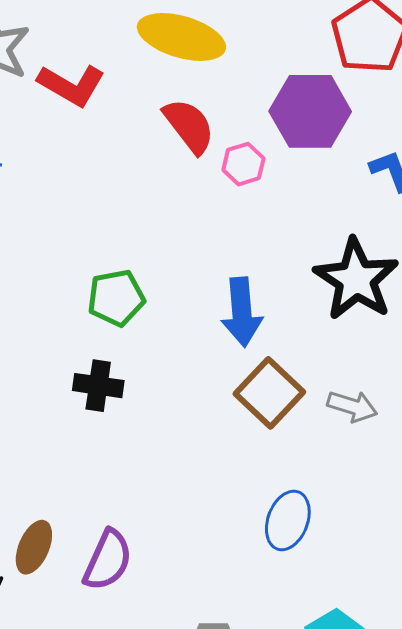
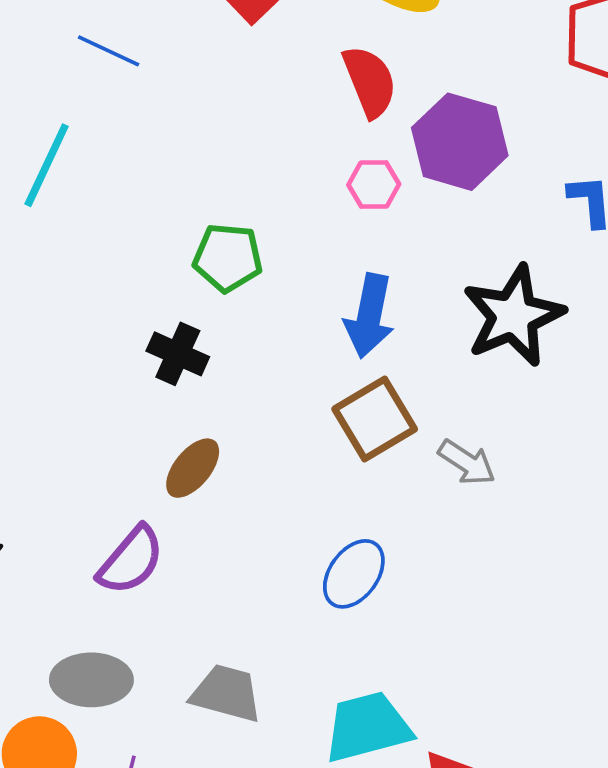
purple hexagon: (310, 111) -> (460, 142), moved
pink hexagon: (243, 164) -> (374, 185), moved
brown ellipse: (34, 547) -> (193, 468), moved

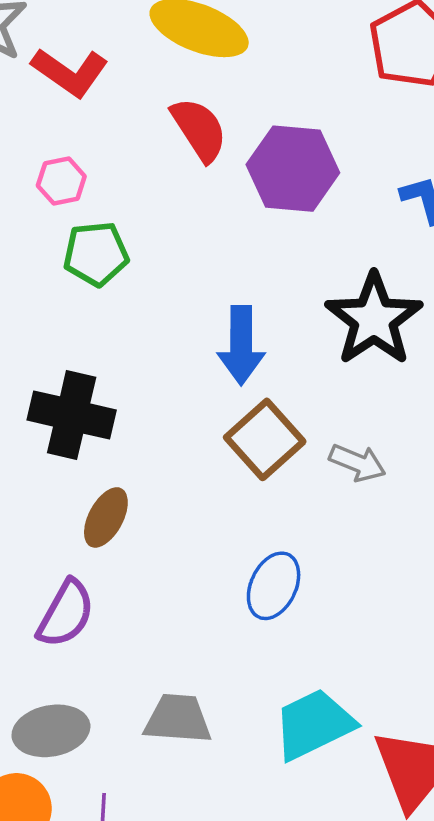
pink hexagon: (374, 185) -> (61, 181), moved
green pentagon: (228, 258) -> (96, 254), moved
black cross: (178, 354) -> (72, 415), size x1.5

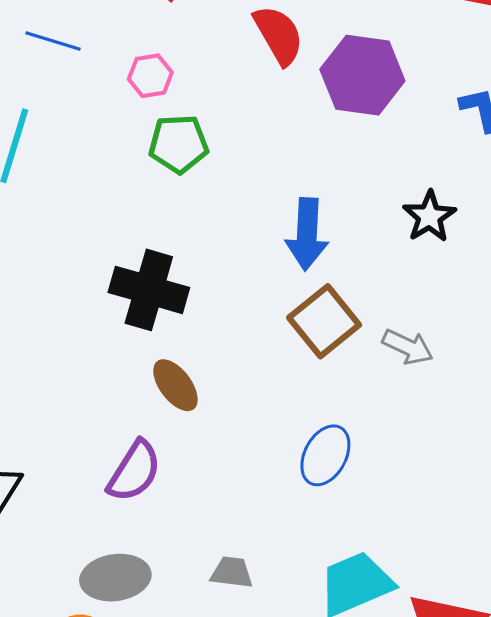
black star: (374, 319) -> (429, 216), size x0.6
brown ellipse: (106, 517) -> (175, 385), turned -68
gray trapezoid: (178, 719) -> (232, 572), size x0.7

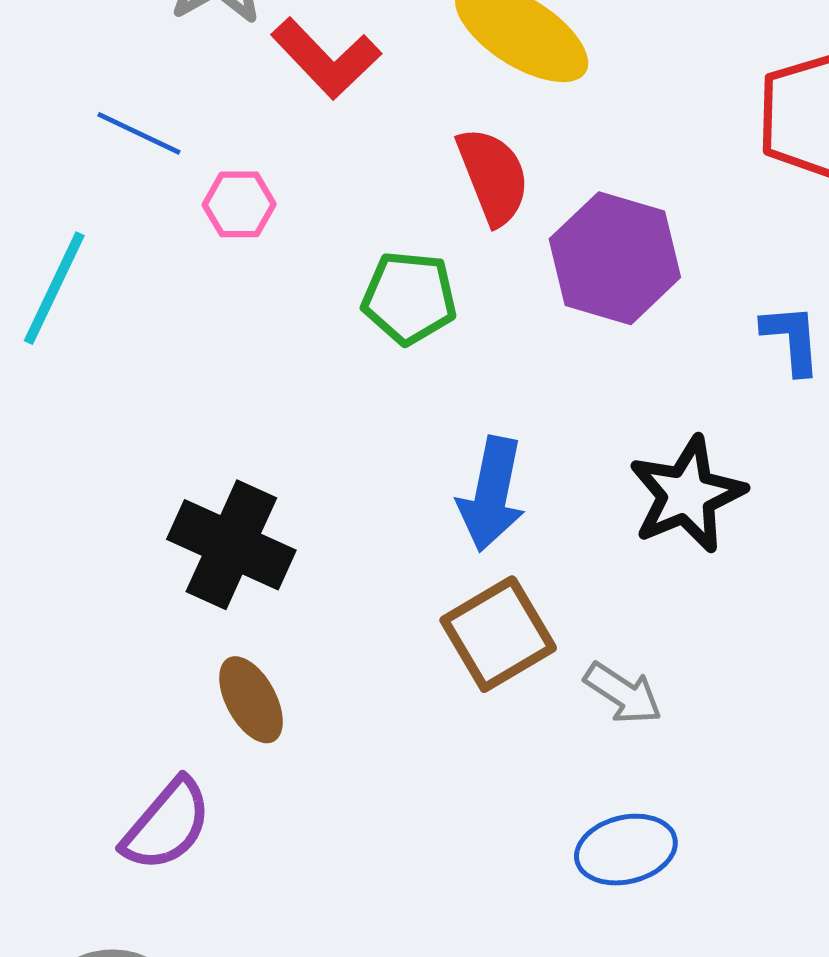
pink hexagon: (150, 76) -> (239, 204), moved
green pentagon: (179, 144) -> (409, 298), moved
black star: (429, 216) -> (687, 495), size x1.4
blue ellipse: (325, 455) -> (626, 850), moved, turned 40

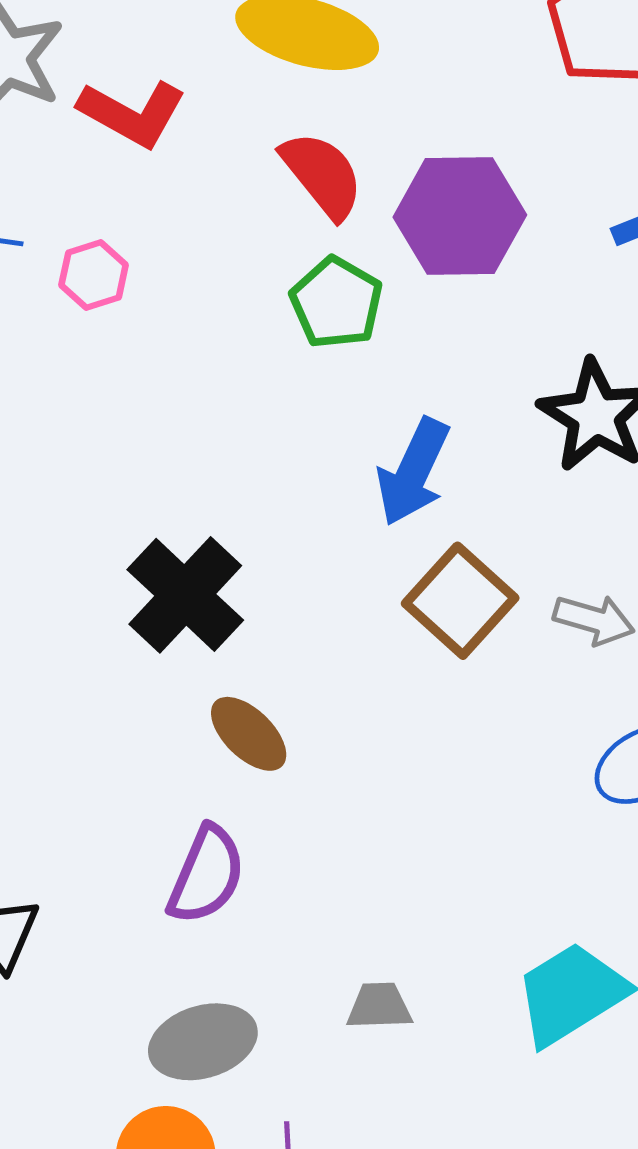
green pentagon: (409, 298) -> (336, 303), moved, turned -30
blue arrow: (491, 494) -> (413, 472), turned 31
black cross: (231, 545) -> (185, 595), turned 36

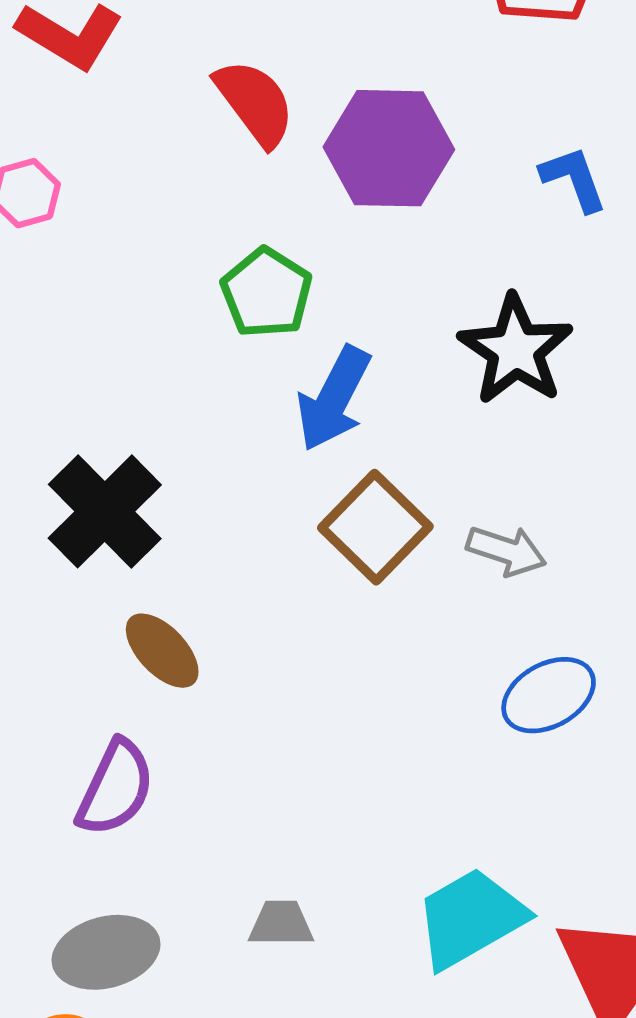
green pentagon: (336, 303) -> (267, 293), moved

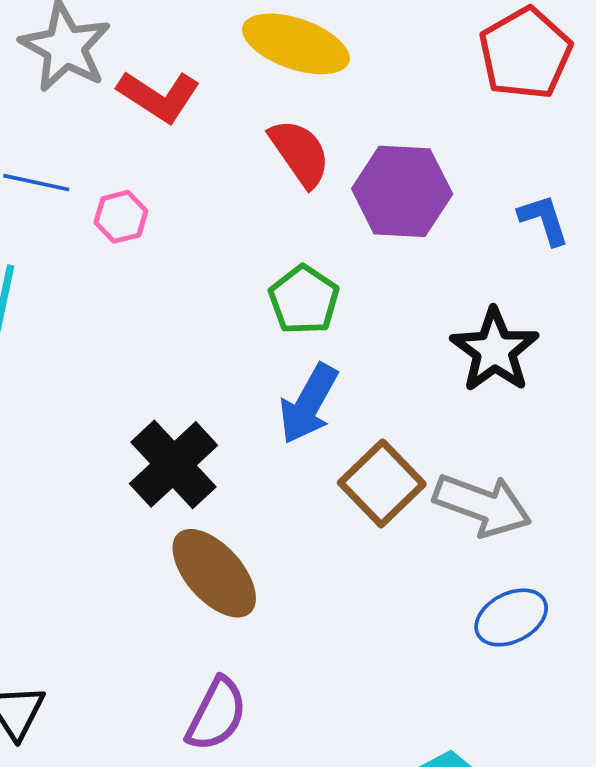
blue arrow: (334, 399) -> (308, 404), moved
gray arrow: (506, 551) -> (482, 505), size x1.6
brown ellipse: (162, 651) -> (214, 573), size x1.5
purple semicircle: (115, 788) -> (217, 714), moved

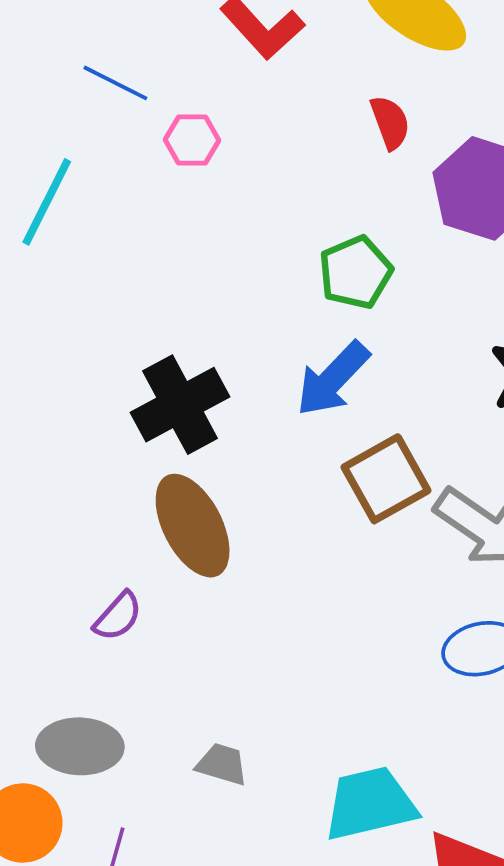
red semicircle: (300, 153) -> (390, 122), size x0.7
purple semicircle: (217, 714) -> (118, 616), moved, size x0.7

